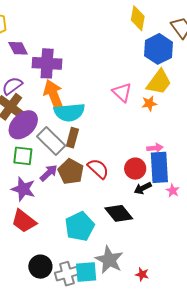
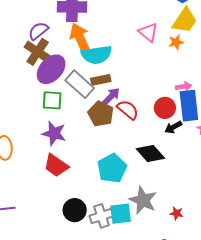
brown rectangle: (72, 138) -> (101, 80), turned 66
purple arrow: (49, 173) -> (111, 96), moved

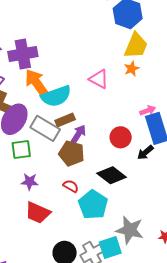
pink triangle: (148, 32) -> (99, 79), moved
red circle: (165, 108) -> (121, 137), moved
red semicircle: (128, 110) -> (71, 186), moved, size x0.7
purple star: (54, 133) -> (30, 182), size x0.7
black diamond: (150, 153) -> (112, 175), moved

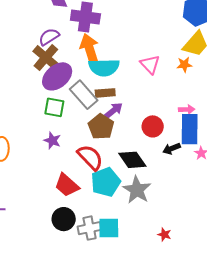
red semicircle: (71, 186) -> (90, 157), size x1.8
red trapezoid: (38, 213) -> (67, 185), moved
gray star: (130, 230) -> (137, 190), moved

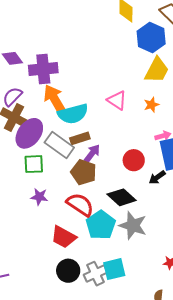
orange star: (184, 65) -> (151, 105), moved

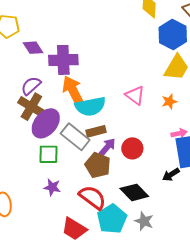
red circle: (134, 160) -> (132, 148), moved
gray star: (133, 225) -> (144, 221), size x0.7

